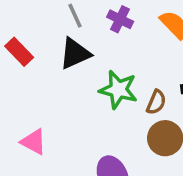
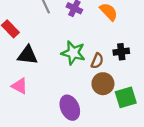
black triangle: (75, 54) -> (28, 55), moved, turned 30

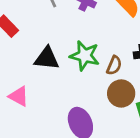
black triangle: (28, 55) -> (47, 58), moved

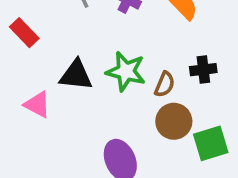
pink triangle: (19, 96) -> (37, 105), moved

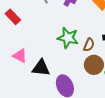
black triangle: (76, 75) -> (41, 68), moved

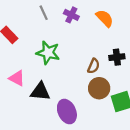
green star: (68, 38) -> (48, 53), moved

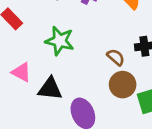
brown semicircle: (94, 66) -> (116, 57), turned -72

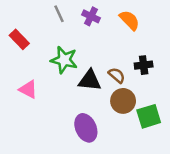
black triangle: (50, 89) -> (90, 80), moved

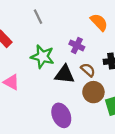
purple cross: (91, 16) -> (77, 45), moved

